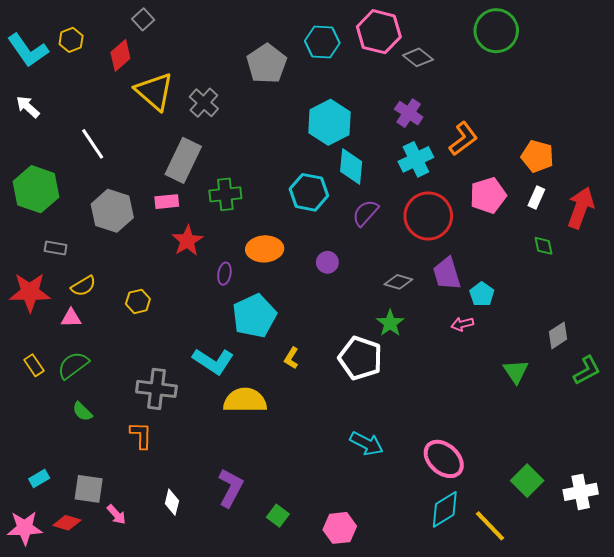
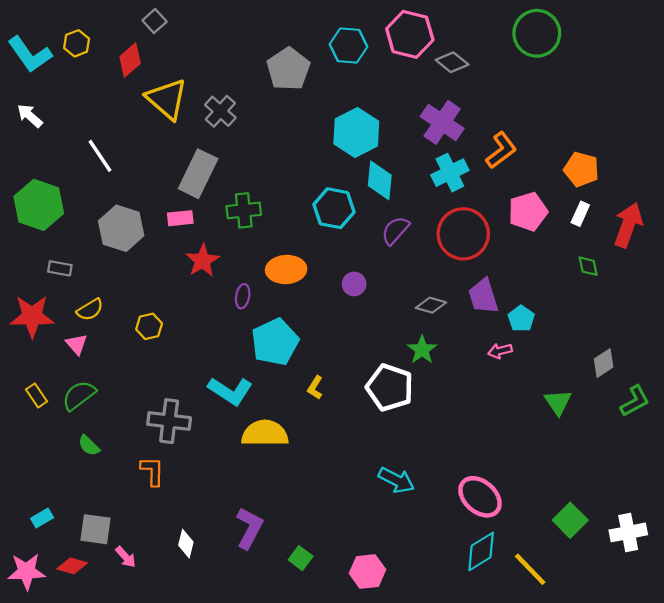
purple cross: (409, 113) -> (442, 122), size x1.4
pink triangle: (71, 318) -> (77, 344), turned 50

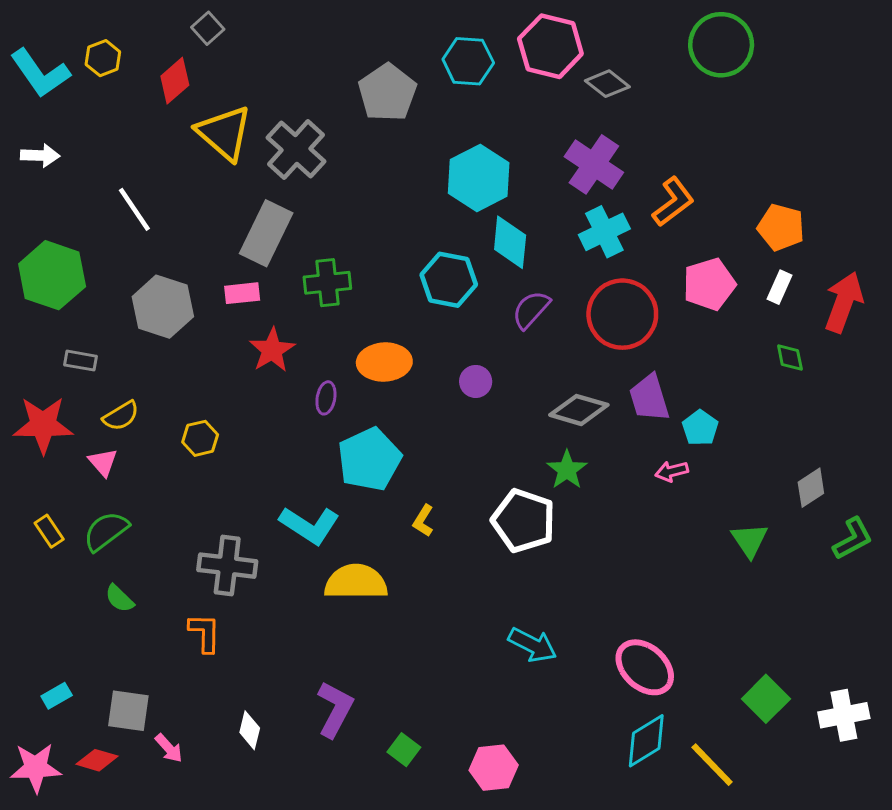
gray cross: (220, 111) -> (296, 149), size x1.4
white arrow: (30, 116) -> (40, 155), turned 140
gray diamond: (431, 305) -> (579, 410), size x1.4

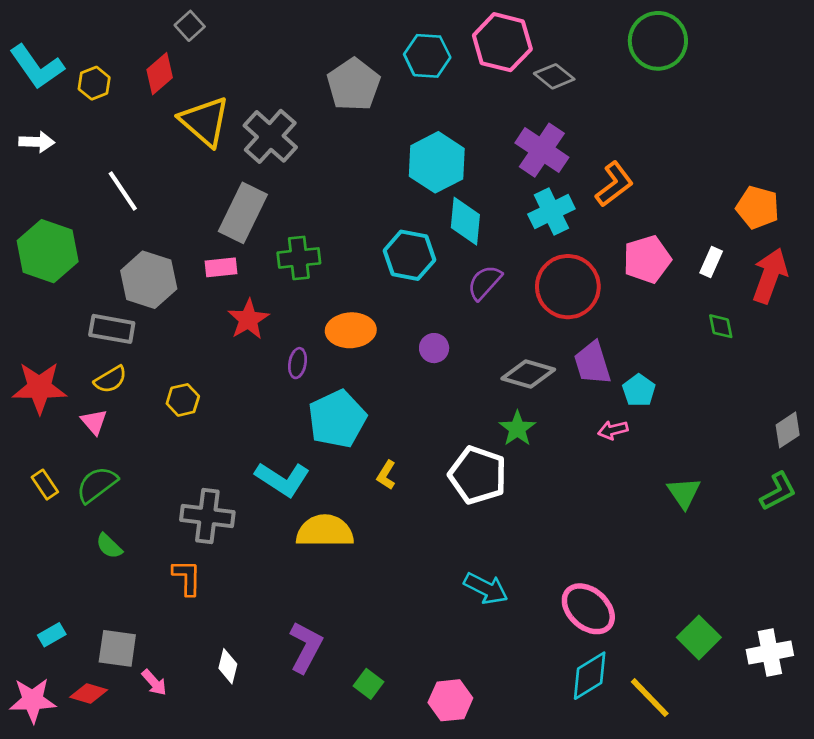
yellow hexagon: (103, 58) -> (94, 83), moved
orange pentagon: (781, 227) -> (758, 207), moved
gray rectangle: (81, 361) -> (112, 329), moved, size x1.5
gray diamond: (811, 488) -> (788, 430), moved

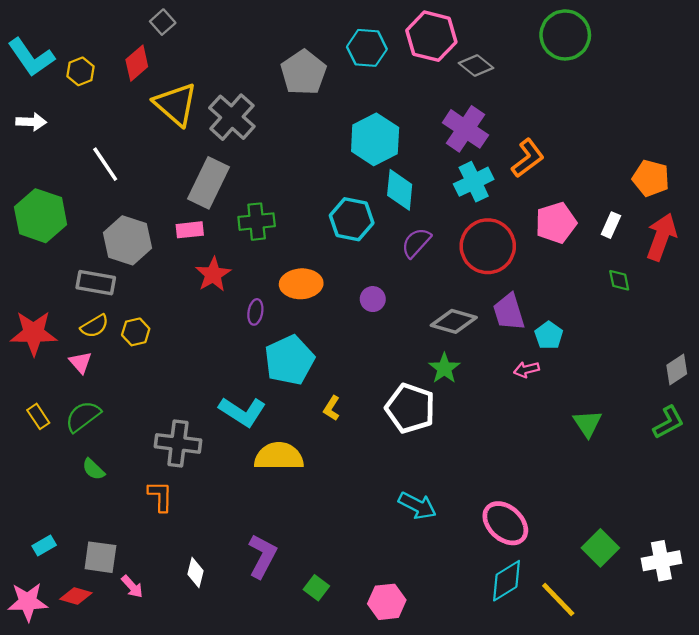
yellow hexagon: (183, 400) -> (136, 332), moved

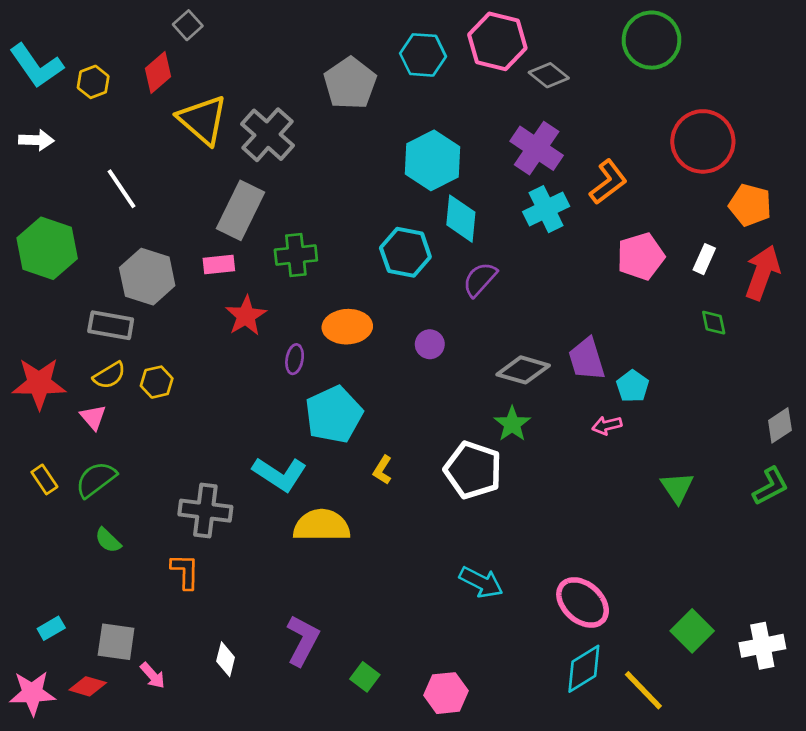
red circle: (488, 246) -> (703, 141), moved

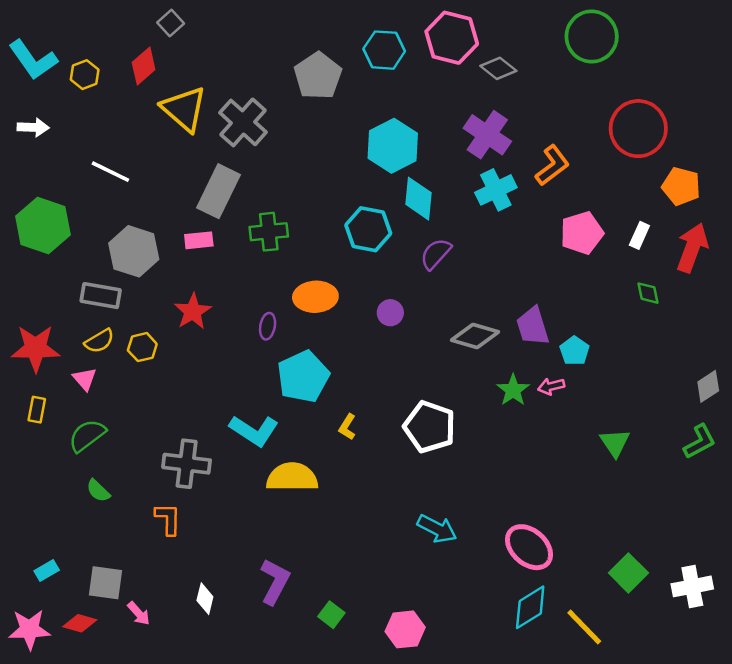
white line: (122, 189) -> (110, 172), turned -30
red star: (246, 316) -> (193, 311), moved
green star: (512, 424) -> (513, 390), moved
yellow rectangle: (44, 479) -> (37, 410), moved, turned 45

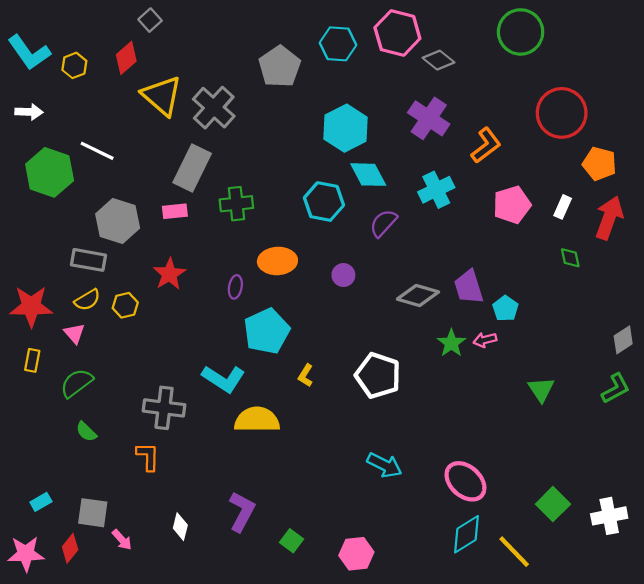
cyan cross: (496, 190) -> (436, 190), moved
cyan diamond: (419, 199) -> (368, 175), turned -33
green hexagon: (43, 226) -> (50, 172), moved
red diamond: (80, 623) -> (70, 548), turned -68

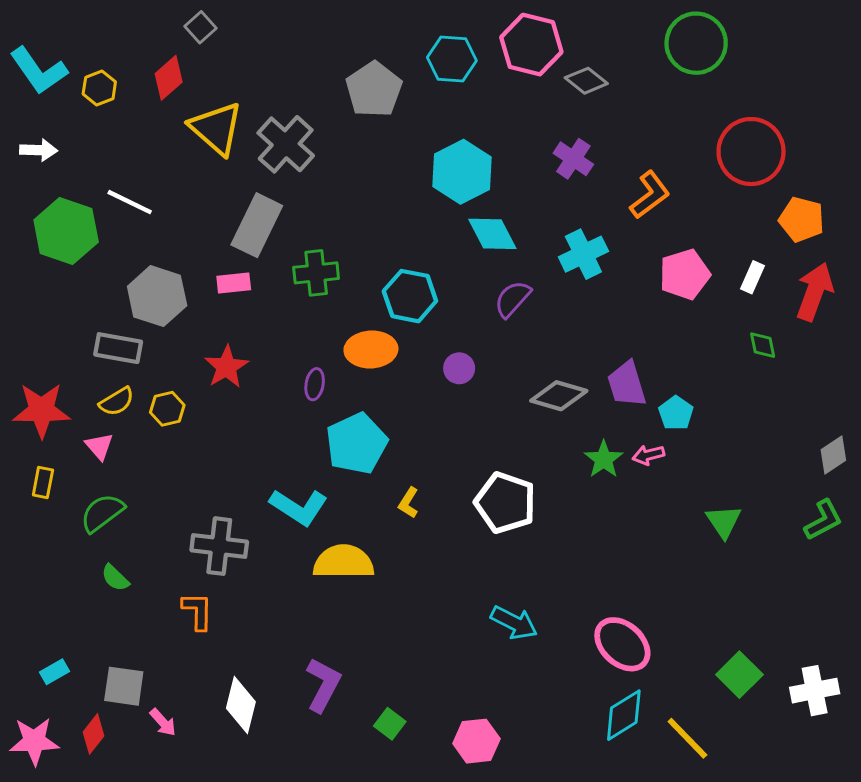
purple cross: (429, 118) -> (573, 159), size x0.7
cyan hexagon: (324, 202) -> (410, 296), moved
white diamond: (180, 527) -> (241, 705), size x1.5

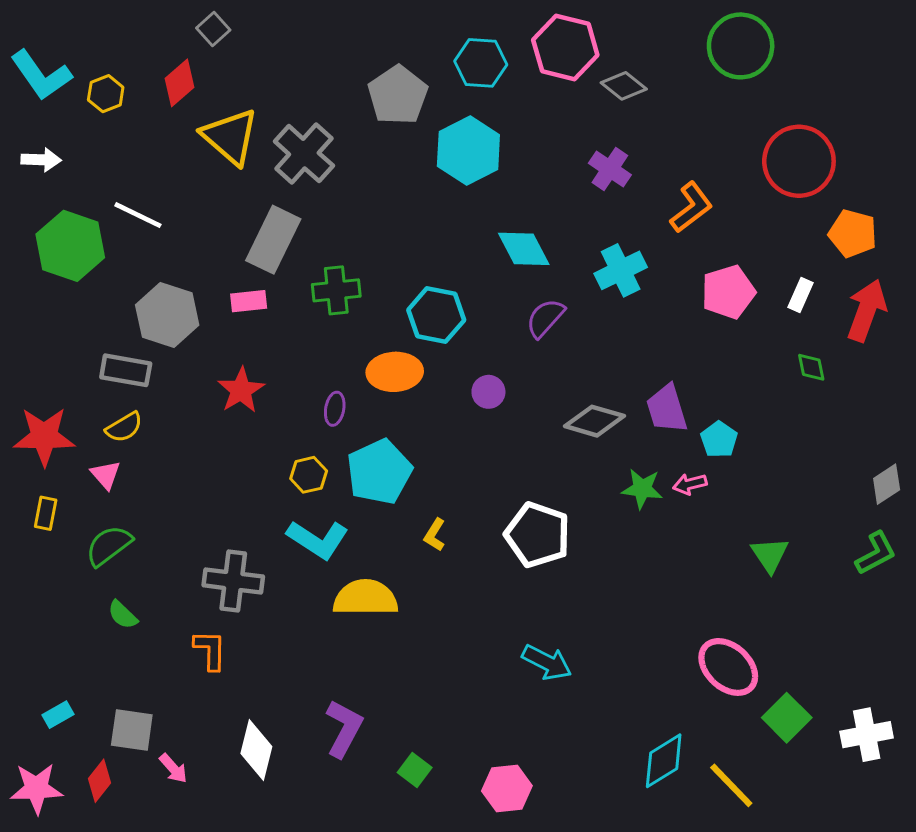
cyan hexagon: (462, 172) -> (468, 150), moved
yellow hexagon: (167, 409) -> (309, 475), moved
green star: (604, 459) -> (642, 489), turned -30
pink ellipse: (622, 644) -> (728, 667), moved

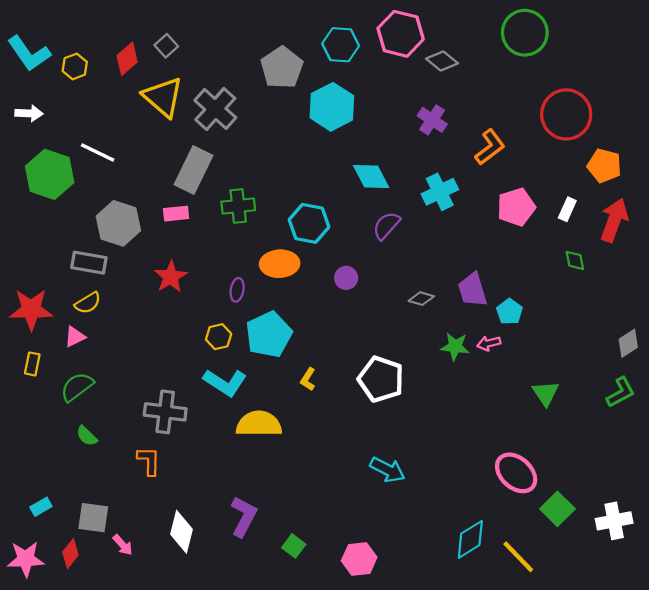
gray square: (213, 29) -> (166, 46), moved
gray diamond: (595, 421) -> (421, 299), size x0.6
pink triangle: (106, 475) -> (75, 337), turned 45

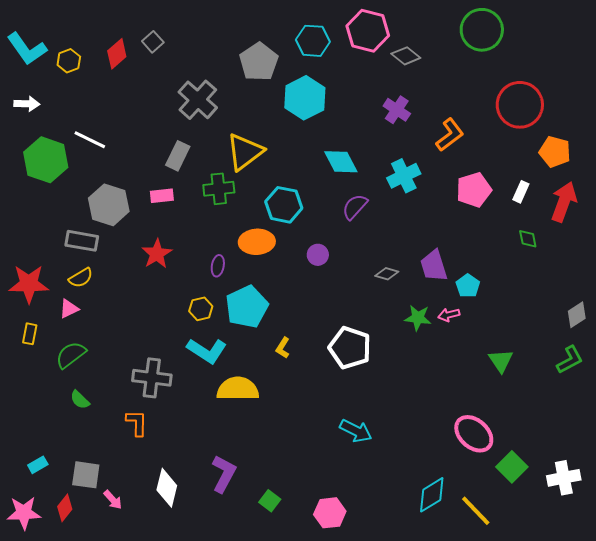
yellow triangle: (163, 97) -> (245, 152), moved, turned 42
gray rectangle: (194, 170) -> (178, 156), size x0.7

